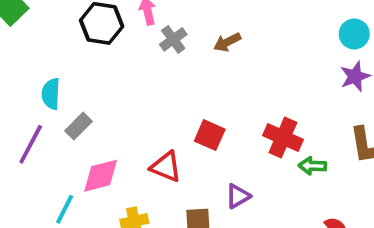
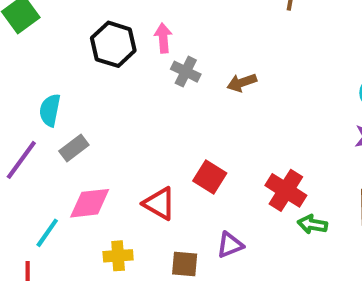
gray cross: (173, 39) -> (186, 72), turned -36

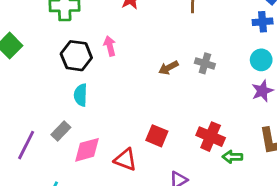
gray cross: (186, 72) -> (205, 63), moved
cyan semicircle: (50, 110) -> (81, 95), moved
pink diamond: (90, 203) -> (87, 150), moved

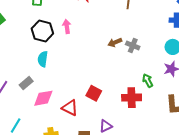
brown arrow: (168, 68) -> (115, 42), moved
red cross: (211, 137) -> (132, 98), turned -30
green arrow: (232, 157) -> (148, 81), moved, turned 56

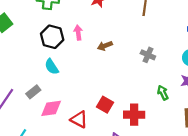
brown arrow: (115, 42) -> (105, 46), moved
cyan semicircle: (43, 59) -> (52, 67), turned -42
red cross: (132, 98) -> (134, 115), moved

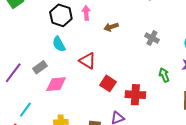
red triangle: (79, 119) -> (87, 61), moved

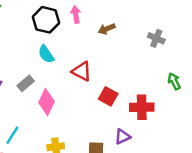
pink diamond: (56, 84) -> (47, 102), turned -55

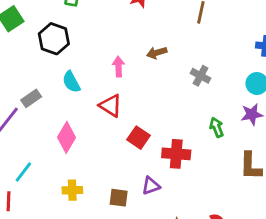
pink arrow: (76, 14) -> (118, 67), moved
black hexagon: (46, 20) -> (54, 39), moved
brown arrow: (107, 29) -> (157, 53), moved
gray rectangle: (26, 83) -> (31, 98), moved

